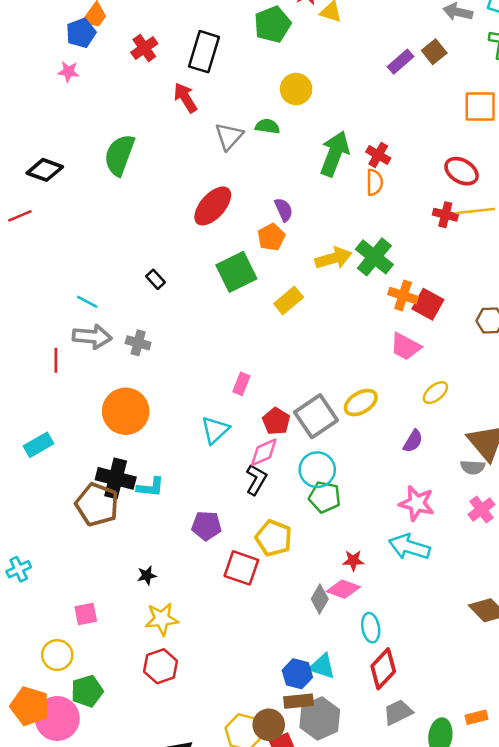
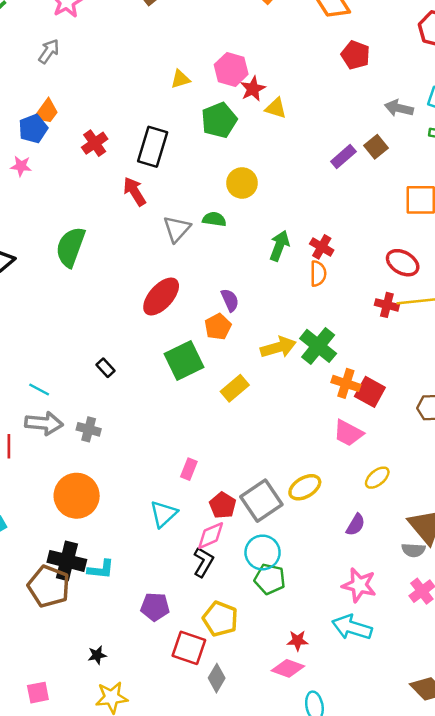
green arrow: (335, 154) -> (279, 246), size x0.7
gray diamond: (320, 599) -> (217, 678), moved

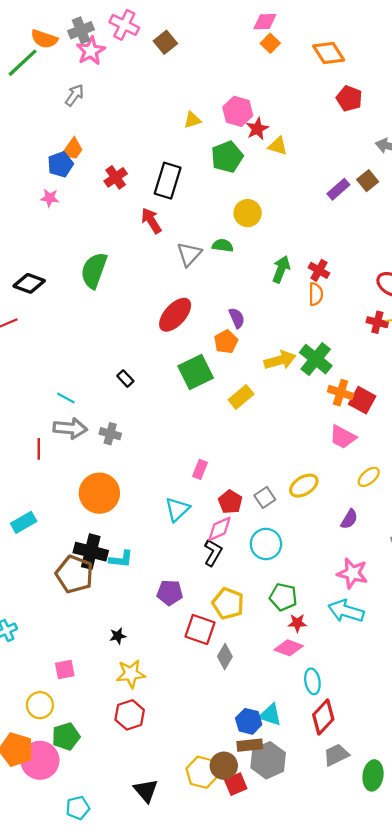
gray square: (261, 501) -> (265, 497), size x0.6
green pentagon: (270, 579) -> (283, 597), moved

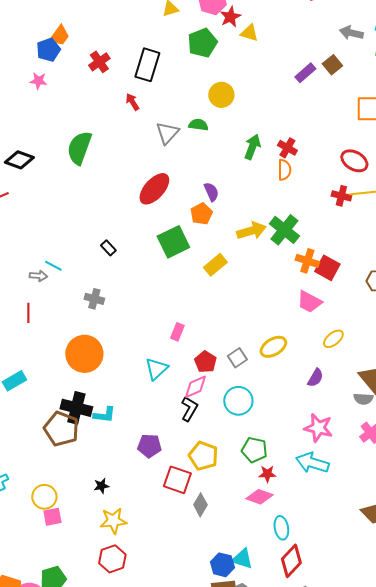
red arrow: (151, 221) -> (132, 102), size x0.7
gray arrow: (70, 428) -> (38, 276), moved, size x0.6
yellow circle: (40, 705) -> (44, 497), moved

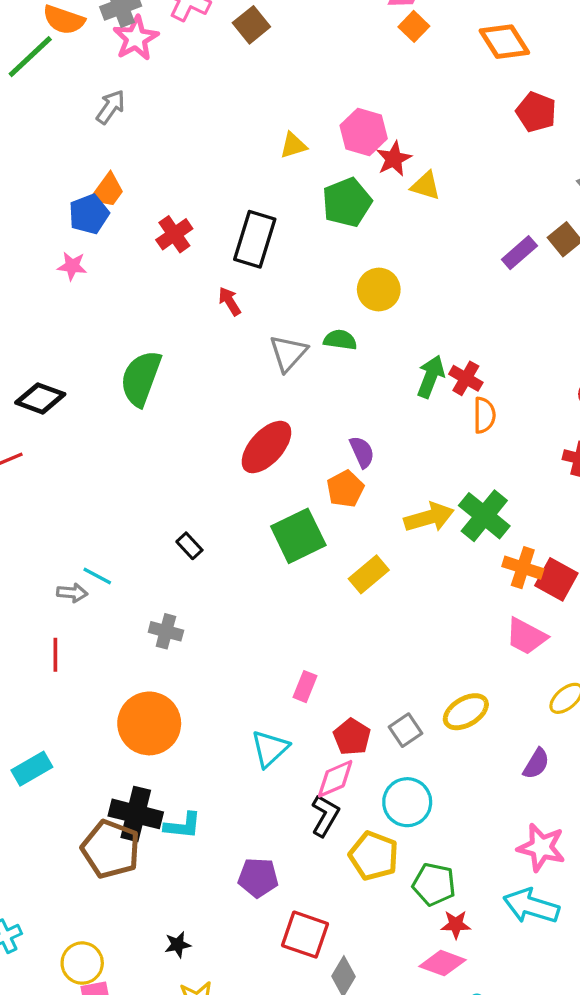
red cross: (287, 148) -> (466, 378), moved
yellow pentagon: (203, 456) -> (374, 856), moved

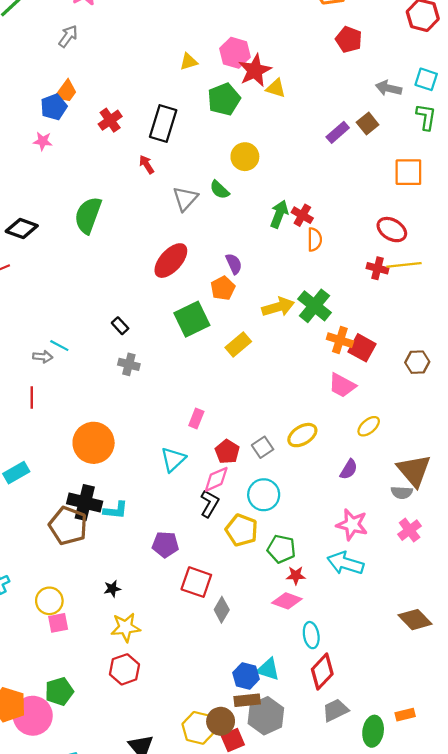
red star: (394, 159) -> (255, 70), size x1.4
green semicircle: (340, 340) -> (219, 190), turned -145
gray cross: (166, 631) -> (129, 364), moved

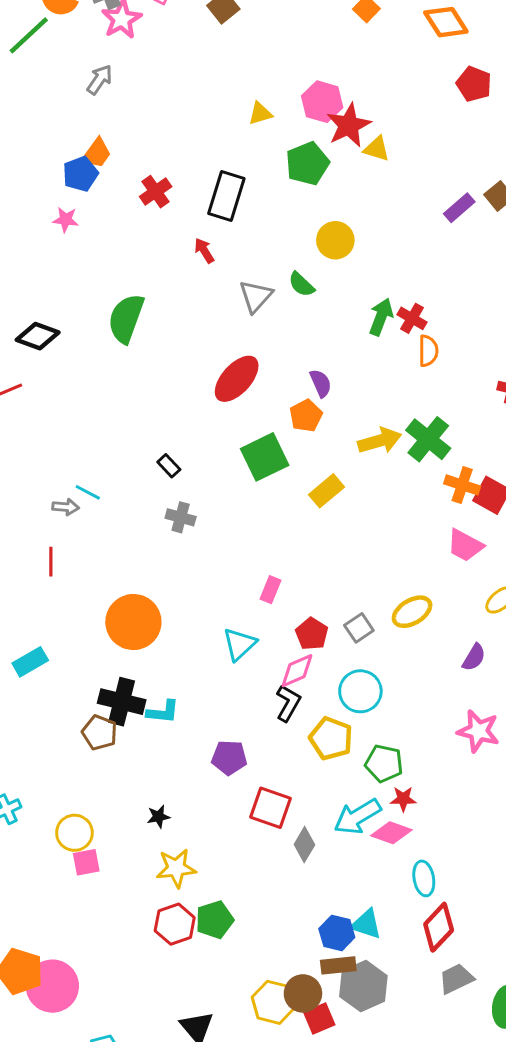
brown pentagon: (68, 526) -> (100, 733), size x0.7
cyan arrow: (345, 563) -> (357, 817), moved, turned -48
green pentagon: (59, 691) -> (214, 920), moved

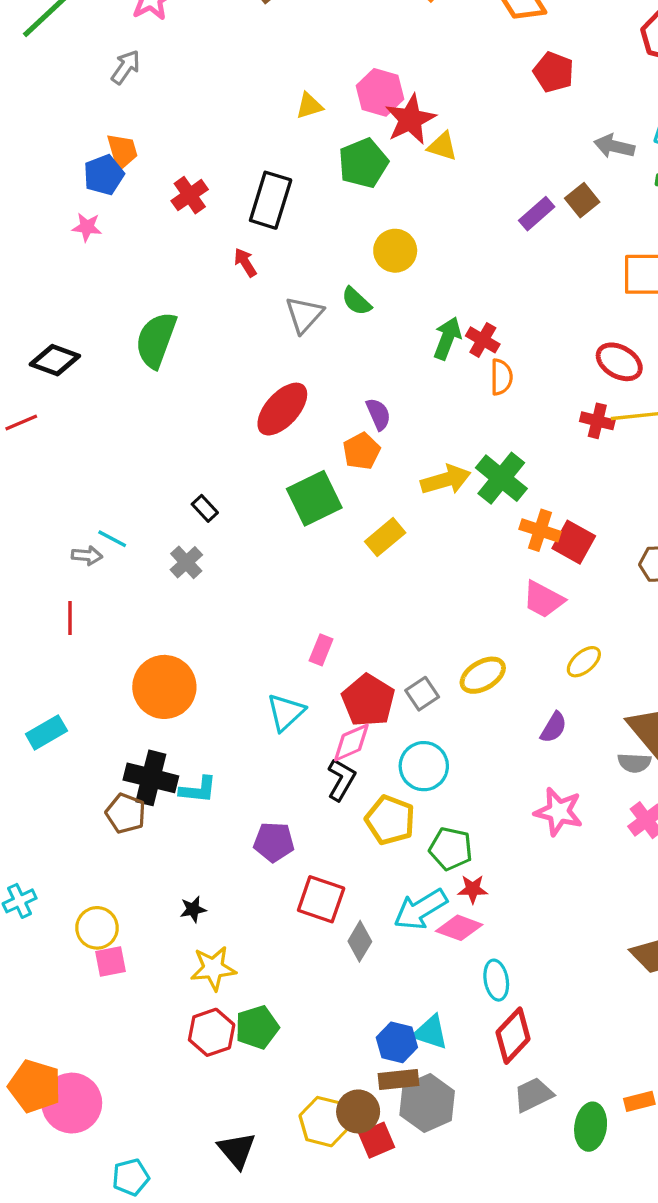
orange trapezoid: (97, 153) -> (122, 151), turned -52
gray cross: (181, 517) -> (186, 562), moved, turned 32
red pentagon: (312, 634) -> (368, 700), size x1.4

